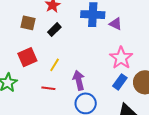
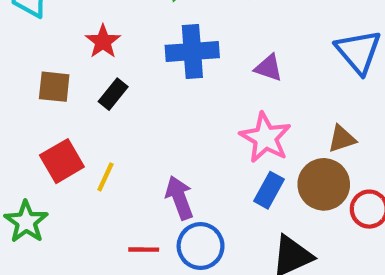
purple triangle: (116, 24) -> (269, 68), moved
yellow line: (55, 65) -> (105, 177), moved
red line: (48, 88) -> (144, 250), moved

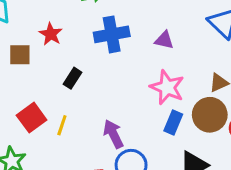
brown square: (54, 87) -> (20, 55), moved
black rectangle: (113, 94) -> (73, 78), moved

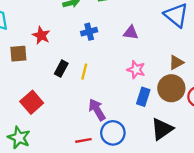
blue cross: (112, 34) -> (89, 32), size x0.6
pink star: (167, 87) -> (136, 70), size x0.7
yellow line: (62, 125) -> (84, 72), moved

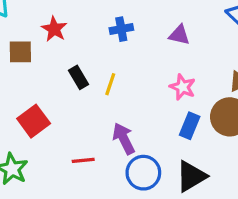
black rectangle: (61, 69) -> (79, 77), turned -63
black triangle: (162, 129) -> (191, 176), moved
red line: (83, 140) -> (83, 160), moved

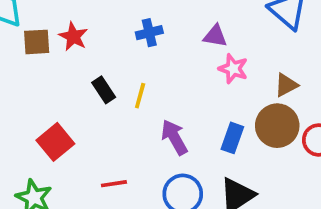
brown square: (20, 52) -> (37, 42), moved
pink star: (183, 87) -> (233, 69), moved
purple arrow: (124, 139) -> (174, 137), moved

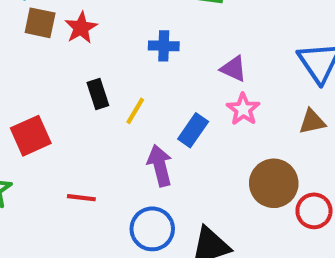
brown triangle: (286, 85) -> (312, 122), moved
blue rectangle: (232, 138) -> (193, 130), moved

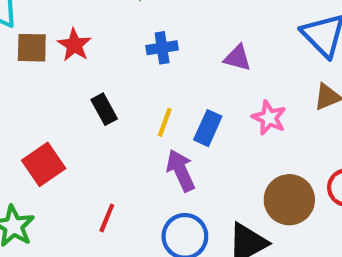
pink star: (243, 109) -> (269, 118), moved
yellow line: (135, 111) -> (165, 122), moved
brown circle: (274, 183) -> (289, 200), moved
red line: (81, 198) -> (107, 218), turned -64

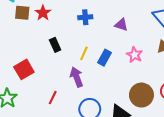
purple arrow: (181, 170) -> (77, 77), moved

